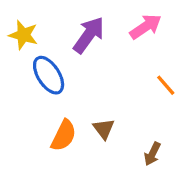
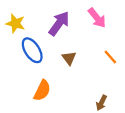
pink arrow: (146, 27) -> (97, 18), turned 85
brown triangle: (104, 129) -> (69, 58), moved

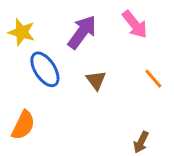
orange semicircle: (42, 90) -> (23, 125), moved

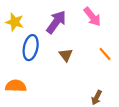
blue ellipse: (45, 69) -> (31, 48), turned 45
orange semicircle: (23, 125) -> (16, 86), turned -114

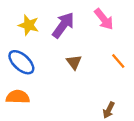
yellow star: (15, 22) -> (29, 25), moved
blue ellipse: (31, 48) -> (21, 62), moved, turned -60

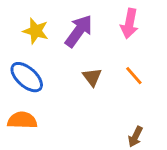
pink arrow: (104, 19) -> (129, 24), turned 50
orange line: (118, 61) -> (134, 76), moved

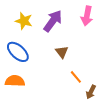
orange line: (134, 76) -> (76, 77), moved

